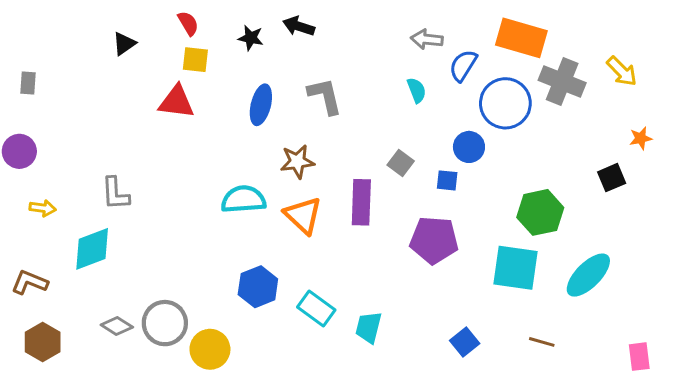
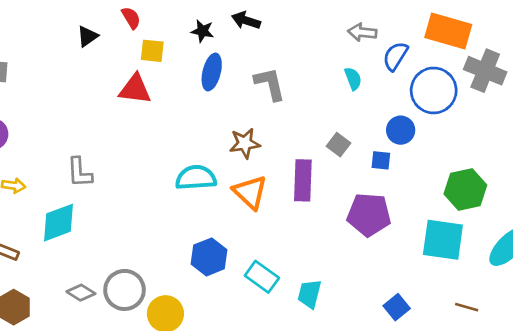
red semicircle: (188, 23) -> (131, 18), moved
blue ellipse: (261, 105) -> (212, 72), moved

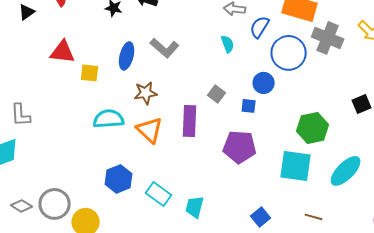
yellow square: (152, 51) -> (90, 73), moved
blue ellipse: (212, 72) -> (127, 56), moved
gray L-shape: (270, 84) -> (165, 48), turned 144

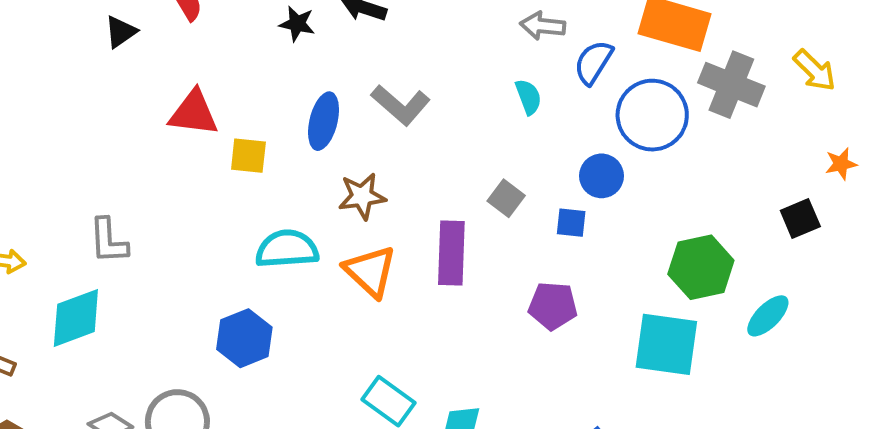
purple pentagon: (240, 147) -> (553, 306), size x0.7
cyan ellipse: (346, 171) -> (768, 316), moved, size x0.7
blue hexagon: (119, 179) -> (244, 338), moved

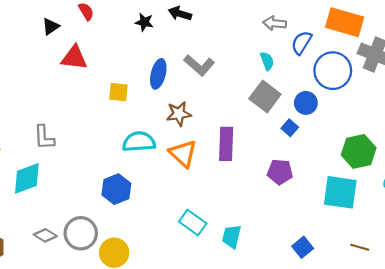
red triangle: (194, 113) -> (74, 58), moved
gray square: (506, 198) -> (265, 96), moved, size x1.6
blue square: (571, 223) -> (290, 128), turned 35

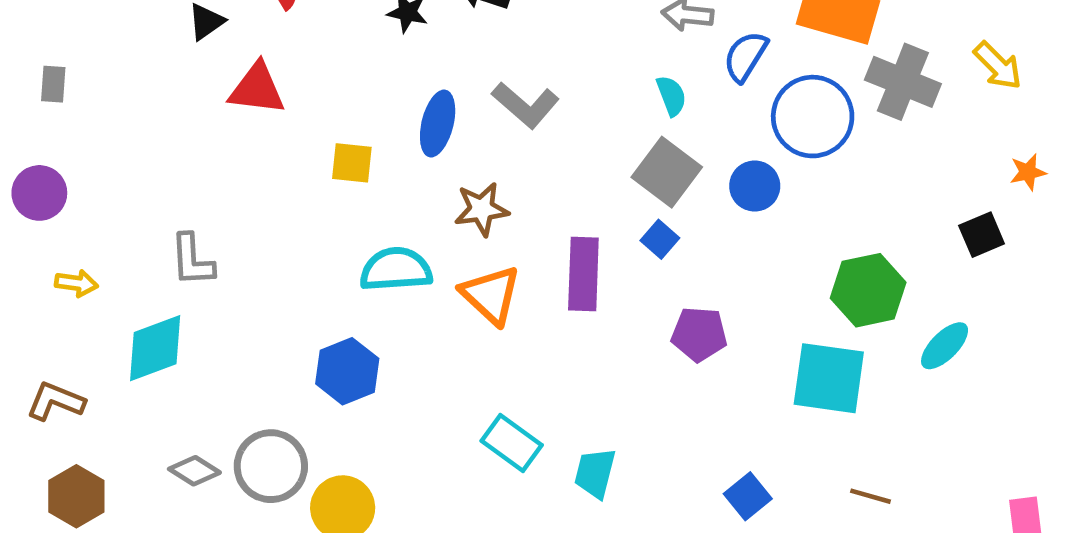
blue square: (290, 128) -> (660, 239), moved

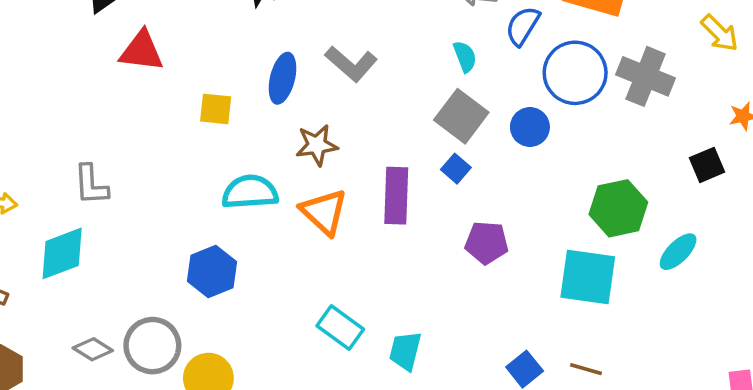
gray cross: (903, 82) -> (646, 76), moved
brown line: (870, 496) -> (586, 369), moved

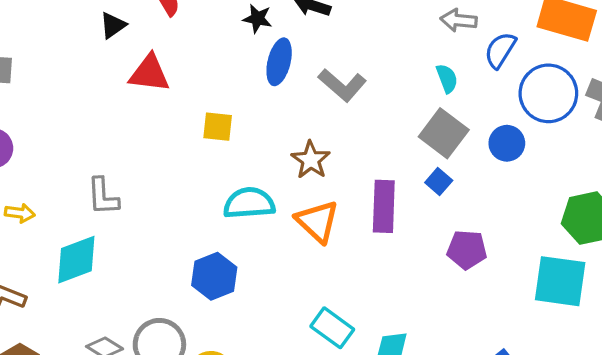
blue ellipse: (282, 78) -> (279, 62), moved
brown star: (317, 145) -> (311, 160), turned -30

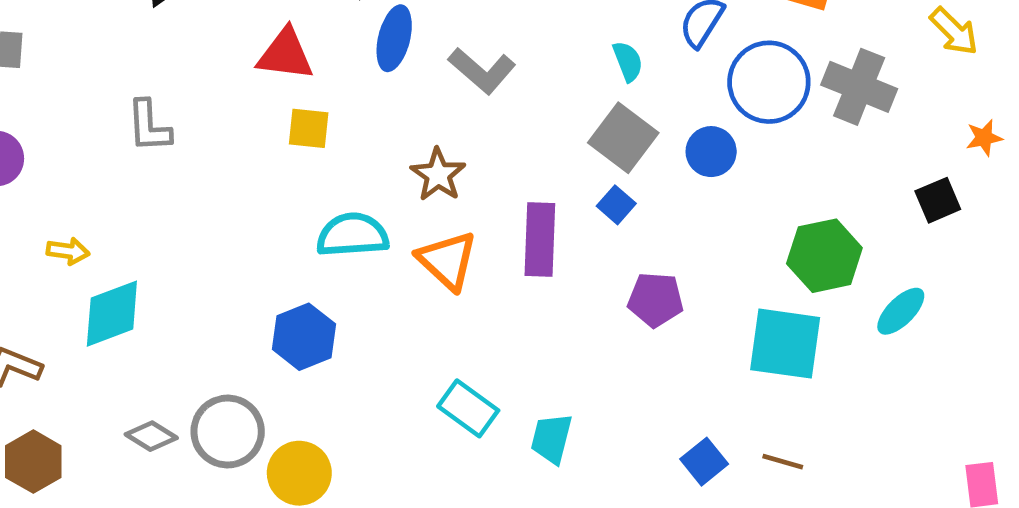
red triangle: (149, 73) -> (285, 54), moved
gray L-shape: (103, 196) -> (149, 126), moved
yellow arrow: (20, 213) -> (68, 251), moved

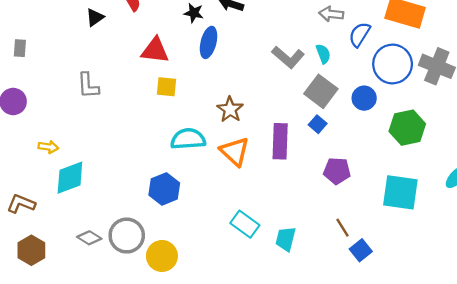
gray L-shape: (482, 71) -> (288, 57), moved
green hexagon: (824, 256) -> (407, 128), moved
brown line: (783, 462) -> (343, 228), moved, turned 42

